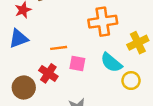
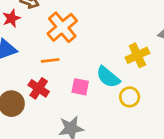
orange cross: (103, 22) -> (62, 27), moved, turned -32
pink square: (77, 63) -> (80, 87), moved

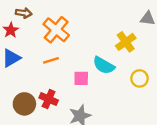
red cross: (39, 88) -> (49, 99), moved
yellow circle: (130, 97) -> (140, 78), moved

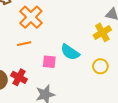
yellow cross: (126, 42) -> (102, 32), moved

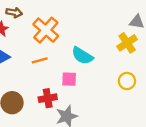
cyan semicircle: (70, 52) -> (82, 56), moved
red cross: (19, 77) -> (48, 98), moved, turned -35

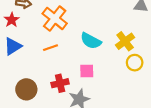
yellow cross: (127, 43) -> (125, 41), moved
pink square: (69, 79) -> (87, 71), moved

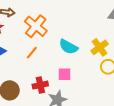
orange line: (50, 48) -> (32, 53), turned -32

